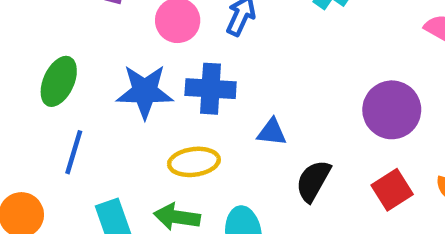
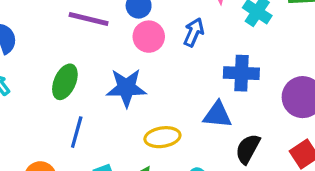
blue cross: (211, 89) -> (241, 73), moved
blue triangle: (272, 132) -> (217, 115), size x1.4

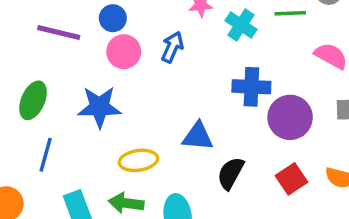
blue cross: (241, 73) -> (251, 87), moved

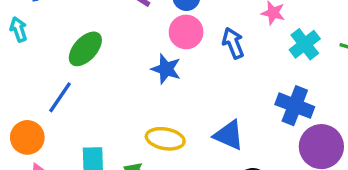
blue arrow: (172, 47) -> (233, 43), turned -64
blue star: (99, 107) -> (166, 69), moved, size x0.7
blue line: (46, 155) -> (60, 97), moved

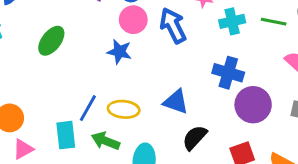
blue arrow: (233, 43) -> (173, 26), size x1.4
cyan cross: (305, 44) -> (232, 21), turned 30
blue line: (60, 97) -> (88, 108), moved

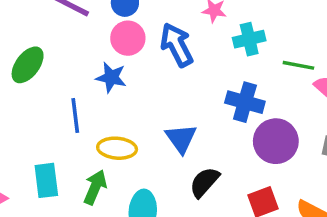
green line: (274, 22) -> (298, 65), moved
blue triangle: (176, 102) -> (181, 138), turned 36
blue line: (88, 108) -> (75, 116), moved, turned -36
green arrow: (105, 141) -> (95, 187), turned 92

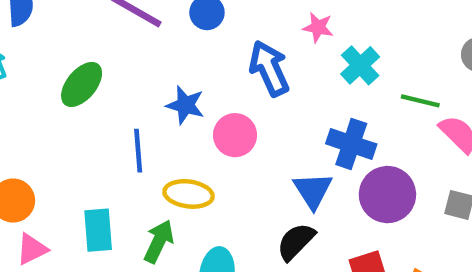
pink circle: (128, 38) -> (235, 135), moved
cyan cross: (249, 39) -> (360, 65), turned -32
blue triangle: (181, 138) -> (313, 190), moved

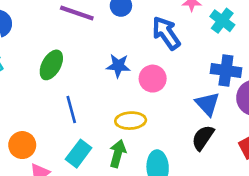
blue line: (138, 151) -> (71, 110), moved
cyan rectangle: (98, 230) -> (79, 154), turned 52

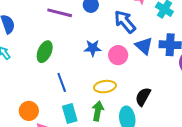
blue triangle: (207, 104) -> (144, 46), moved
black semicircle: (203, 138) -> (143, 97), moved
cyan rectangle: (79, 154) -> (70, 113), turned -48

